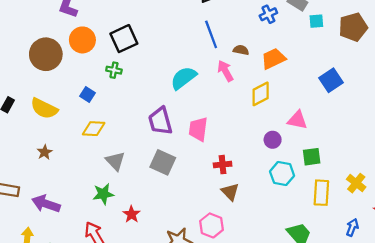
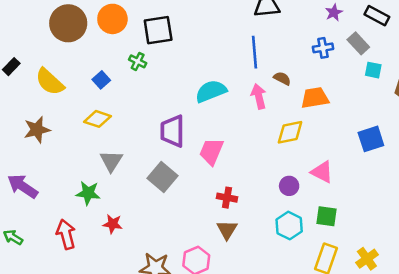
brown star: (45, 152) -> (37, 130), size x1.5
red star: (132, 214) -> (113, 224), turned 30

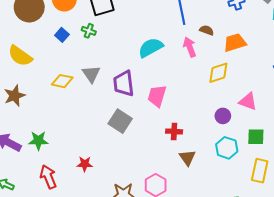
blue square: (101, 80) -> (62, 35), moved
gray triangle: (111, 161) -> (91, 74), moved
green star: (88, 193) -> (38, 141), moved
brown triangle: (227, 230) -> (187, 158), moved

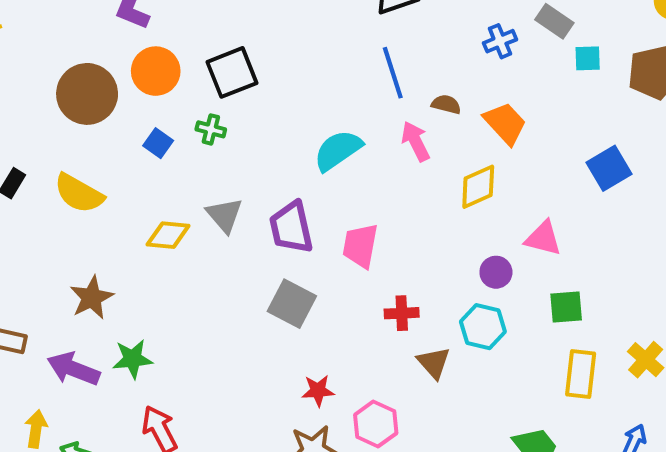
orange trapezoid: (235, 43) -> (505, 123), turned 70
brown star: (15, 96) -> (92, 298), moved
cyan hexagon: (227, 148) -> (483, 327), moved
red star: (85, 164) -> (318, 391), moved

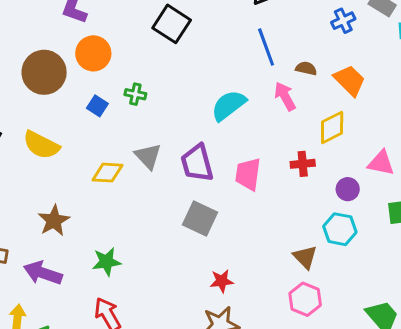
black square: (232, 72) -> (172, 24), moved, turned -33
red cross: (402, 313) -> (303, 164), moved
green star: (133, 359) -> (107, 262), moved
pink hexagon: (376, 424) -> (305, 299), moved

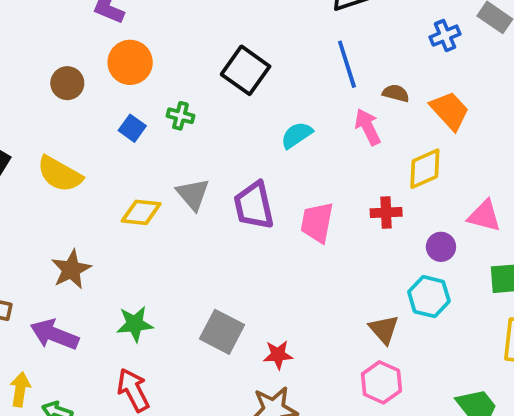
black square: (172, 24) -> (246, 70), moved
brown circle: (44, 72) -> (67, 83), size x0.6
cyan semicircle: (229, 105) -> (297, 135), size x0.7
gray square: (200, 219) -> (222, 332), moved

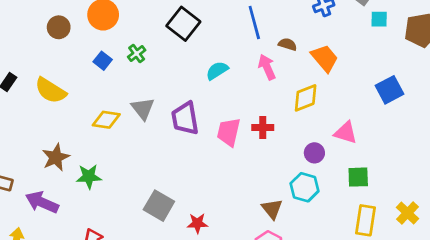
green cross: (180, 116) -> (137, 54), turned 36
red cross: (386, 213) -> (263, 128), moved
green star: (135, 324) -> (89, 177), moved

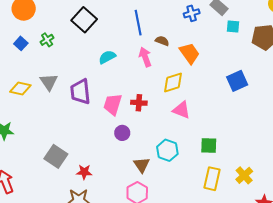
pink triangle: (346, 133) -> (182, 110), moved
purple circle: (314, 153) -> (122, 133), moved

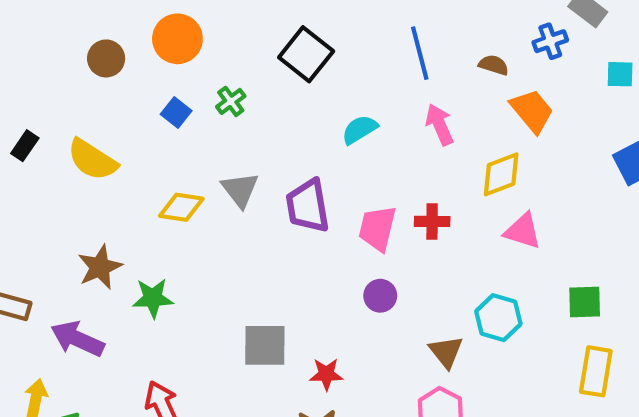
blue cross: (192, 13) -> (550, 41), moved
cyan square: (233, 27) -> (620, 74), moved
brown semicircle: (162, 41) -> (494, 65), moved
purple circle: (122, 133) -> (380, 296), moved
gray square: (56, 156) -> (265, 345), turned -30

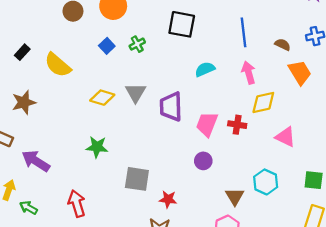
black square: (306, 54) -> (182, 24), turned -36
yellow diamond: (501, 174) -> (263, 103), moved
brown star: (100, 267) -> (24, 102), moved
green star: (153, 298) -> (97, 147), moved

